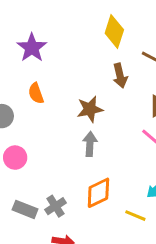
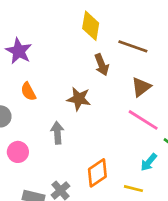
brown star: (90, 109) -> (79, 99), turned 30
gray arrow: (90, 144) -> (57, 133), moved

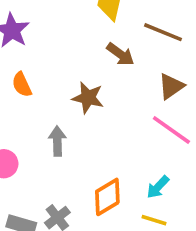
brown arrow: (102, 65) -> (120, 54), turned -35
cyan arrow: (149, 162) -> (158, 187), moved

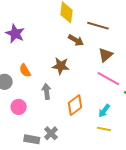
orange semicircle: (22, 85) -> (25, 70), moved
orange diamond: (107, 197) -> (75, 105), moved

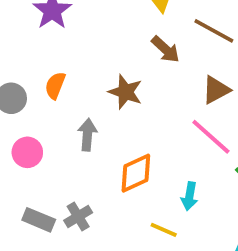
orange semicircle: (25, 70) -> (55, 85), turned 40
cyan arrow: (104, 111) -> (189, 196), turned -40
yellow line: (104, 129) -> (164, 230), moved

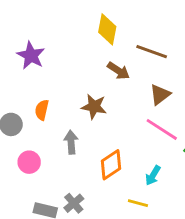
cyan arrow: (189, 196) -> (153, 175), turned 30

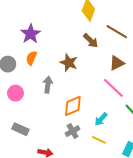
purple star: (31, 55) -> (31, 34), moved
gray cross: (74, 203) -> (73, 131), moved
yellow line: (138, 203) -> (99, 140), moved

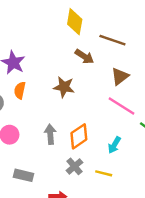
gray arrow: (48, 85) -> (50, 134), moved
gray cross: (73, 131) -> (75, 166), moved
yellow line: (99, 140) -> (104, 173), moved

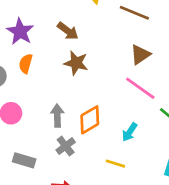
brown arrow: (84, 57) -> (68, 31), moved
gray cross: (75, 166) -> (66, 146), moved

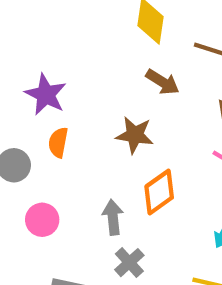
brown arrow: (68, 31) -> (162, 82), moved
orange diamond: (90, 120) -> (159, 192), moved

